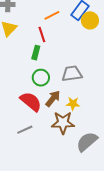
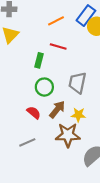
red line: (42, 34) -> (58, 46), moved, turned -56
gray trapezoid: (72, 74) -> (77, 83), turned -70
red semicircle: (31, 102) -> (34, 113), size x0.6

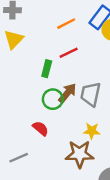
red line: (58, 46) -> (69, 53), turned -42
brown arrow: (57, 109) -> (67, 93), moved
gray line: (27, 142) -> (19, 158), moved

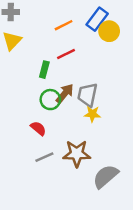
yellow star: (92, 131) -> (92, 114), moved
gray line: (19, 158) -> (44, 157), moved

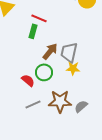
red line: (66, 54) -> (39, 18), moved, turned 49
green circle: (50, 100) -> (44, 72), moved
gray semicircle: (106, 176) -> (81, 106), moved, size x0.6

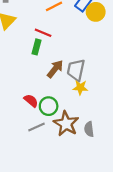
green circle: (44, 72) -> (49, 106), moved
brown star: (60, 101) -> (66, 124), turned 30
gray semicircle: (81, 106) -> (89, 129), turned -56

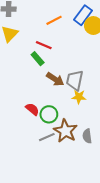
green rectangle: (36, 47) -> (38, 59), turned -56
brown arrow: (55, 69) -> (55, 79), turned 84
gray line: (36, 127) -> (47, 137), moved

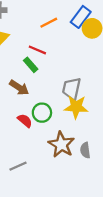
brown arrow: (55, 79) -> (19, 88), moved
yellow star: (79, 97) -> (76, 107), size x1.5
green circle: (49, 114) -> (42, 113), moved
gray line: (47, 137) -> (18, 166), moved

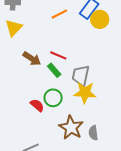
red line: (37, 50) -> (58, 55), moved
green rectangle: (31, 65) -> (54, 70), moved
brown arrow: (19, 88) -> (32, 59), moved

